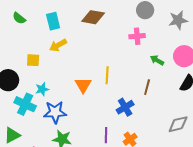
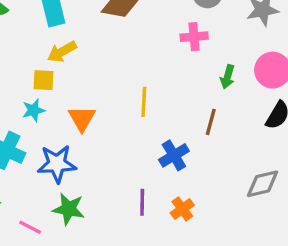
yellow square: (33, 60) -> (44, 80), moved
green arrow: (157, 60) -> (227, 77), turned -104
orange triangle: (83, 85) -> (82, 119), moved
cyan star: (42, 89) -> (33, 110), moved

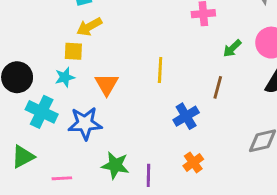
green arrow: (227, 77) -> (232, 48), turned 30
purple line: (142, 202) -> (148, 175), moved
green star: (69, 209) -> (115, 165), moved
pink line: (30, 227) -> (62, 178), turned -30

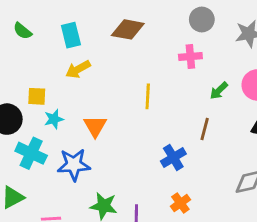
yellow square: (73, 51) -> (37, 96), moved
yellow line: (160, 70) -> (148, 96), moved

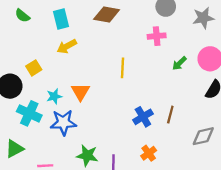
yellow square: (37, 96) -> (34, 68), turned -35
cyan star: (54, 119) -> (54, 96), moved
brown line: (205, 129) -> (170, 115), moved

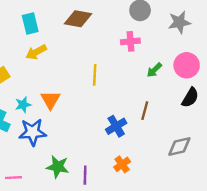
brown line: (170, 115) -> (145, 111), moved

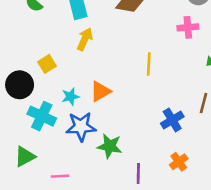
yellow arrow: (36, 52) -> (85, 39), turned 144
orange triangle: (50, 100) -> (100, 91), turned 30
green star: (58, 167) -> (110, 146), moved

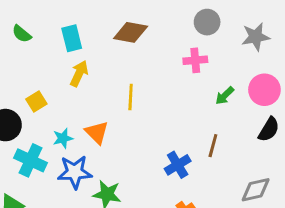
yellow line: (149, 64) -> (131, 97), moved
orange triangle: (100, 91) -> (97, 132), turned -45

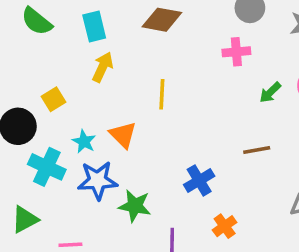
green semicircle: (22, 34) -> (37, 21), size x1.4
cyan star: (63, 138) -> (84, 142), turned -30
brown line: (213, 146) -> (257, 150), turned 65
blue cross: (178, 165) -> (199, 180), moved

